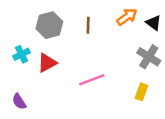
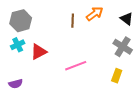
orange arrow: (127, 17) -> (95, 14), moved
gray hexagon: (49, 25) -> (21, 21), moved
purple semicircle: (19, 102) -> (16, 84), turned -72

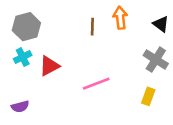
orange arrow: (95, 14) -> (120, 18), turned -60

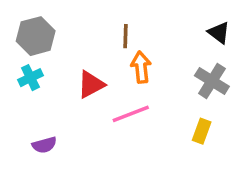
orange arrow: (120, 18) -> (141, 67), moved
red triangle: (49, 66) -> (91, 84), moved
purple semicircle: (20, 106) -> (44, 145), moved

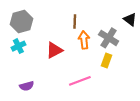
gray cross: (212, 81) -> (109, 38), moved
pink line: (131, 114) -> (80, 81), moved
yellow rectangle: (202, 131) -> (107, 60), moved

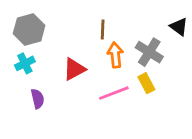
yellow rectangle: (107, 60) -> (146, 83), turned -48
pink line: (80, 81) -> (114, 93), moved
purple semicircle: (27, 86) -> (38, 99), moved, turned -88

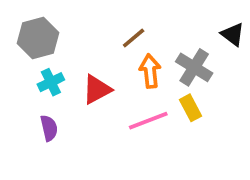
brown line: (103, 29) -> (134, 38), turned 48
cyan cross: (25, 63) -> (51, 82), moved

